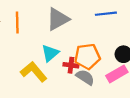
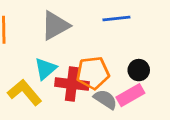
red cross: (71, 65) -> (72, 84), size x1.6
gray semicircle: (85, 77) -> (105, 99), moved

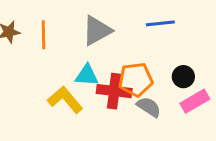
cyan triangle: (45, 69) -> (87, 75), turned 45
pink rectangle: (130, 95) -> (195, 101), moved

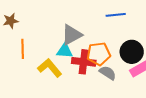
gray triangle: (97, 31) -> (72, 35), moved
orange line: (44, 35) -> (23, 49), moved
black circle: (183, 77) -> (132, 52), size x1.5

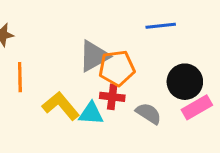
cyan triangle: (65, 51) -> (91, 113), moved
orange pentagon: (99, 54) -> (117, 68), moved
red cross: (84, 62) -> (112, 97), size x0.7

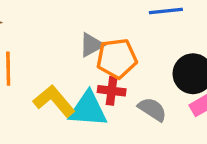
gray triangle: (94, 56) -> (91, 45), size x0.7
cyan triangle: (91, 113) -> (88, 109), size x1.4

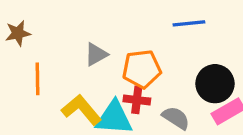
gray triangle: (91, 45) -> (96, 54), moved

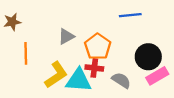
orange pentagon: (142, 69) -> (98, 47), turned -30
yellow L-shape: (81, 110) -> (56, 75), turned 96

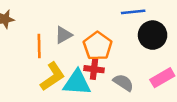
orange line: (26, 53) -> (39, 46), moved
black circle: (148, 57) -> (153, 35), moved

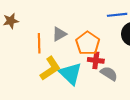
red cross: (94, 69) -> (96, 60), moved
cyan triangle: (77, 83) -> (70, 74), turned 40

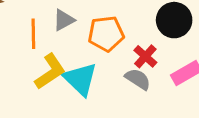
orange pentagon: (88, 43) -> (106, 34), turned 30
red cross: (96, 60) -> (145, 56), moved, turned 35

